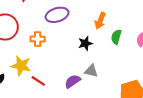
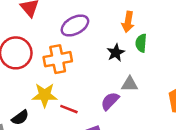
green semicircle: (116, 37) -> (141, 43), moved
orange cross: (38, 39) -> (58, 59), size x1.5

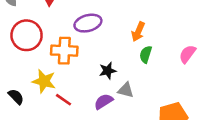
black star: (116, 53) -> (108, 71), moved
black semicircle: (20, 118) -> (16, 97), turned -112

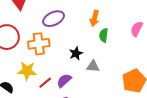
red line: (63, 100) -> (45, 83), turned -64
purple semicircle: (104, 101) -> (64, 81), moved

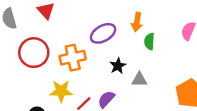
purple ellipse: (54, 19) -> (103, 33), moved

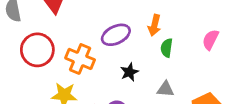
orange cross: (73, 58) -> (80, 59), turned 30
gray triangle: (139, 80) -> (165, 89), moved

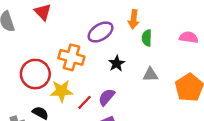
pink semicircle: (211, 40) -> (189, 37), moved, turned 78
red circle: (37, 50) -> (35, 74), moved

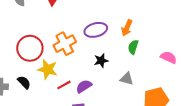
orange cross: (71, 57) -> (65, 44), turned 30

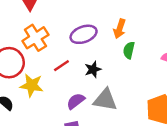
orange cross: (65, 44) -> (35, 38), moved
gray triangle: (127, 79) -> (105, 100), moved, size x1.5
red line: (64, 85) -> (61, 66), moved

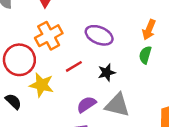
orange arrow: (120, 29) -> (149, 30), moved
purple ellipse: (84, 34) -> (99, 35), turned 40

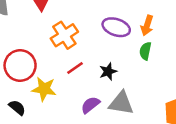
purple ellipse: (99, 35) -> (116, 27), moved
orange cross: (49, 36) -> (64, 35), moved

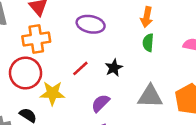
purple ellipse: (116, 27) -> (91, 24), moved
orange cross: (64, 35) -> (36, 39), moved, turned 32
gray triangle: (121, 103) -> (150, 96), moved

